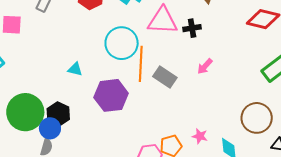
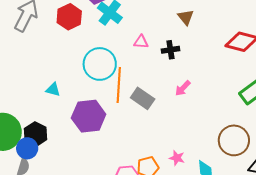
pink triangle: (163, 21) -> (141, 42), size x0.5

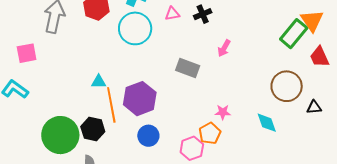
cyan circle: (100, 64) -> (135, 28), moved
orange line: (119, 85) -> (111, 105), moved
blue circle: (27, 148) -> (148, 136), moved
pink star: (177, 158) -> (223, 112), moved

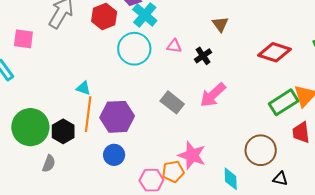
black cross: (203, 14) -> (203, 56), turned -30
pink arrow: (224, 48) -> (213, 95), size x1.6
pink star: (223, 112) -> (192, 155), size x1.8

